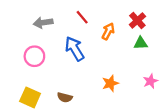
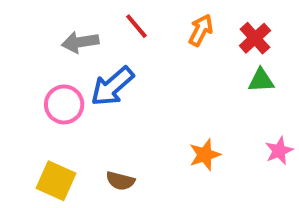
red line: (82, 17) -> (136, 26), moved
orange arrow: (108, 31) -> (201, 30), moved
blue arrow: (75, 49) -> (112, 86), moved, turned -100

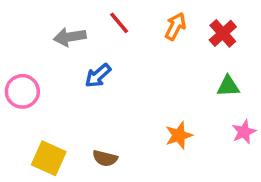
green triangle: (261, 80) -> (228, 86), moved
blue arrow: (112, 86) -> (98, 76), size x0.7
pink circle: (64, 104) -> (22, 91), moved

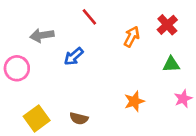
orange arrow: (175, 26) -> (132, 37), moved
gray arrow: (70, 37) -> (42, 35), moved
yellow square: (49, 158) -> (37, 118), turned 30

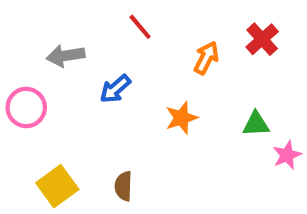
green triangle: (171, 64) -> (256, 124), moved
orange star: (134, 101) -> (181, 118), moved
brown semicircle: (79, 118) -> (123, 186), turned 78

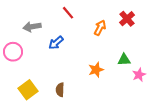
orange star: (181, 118) -> (96, 70), moved

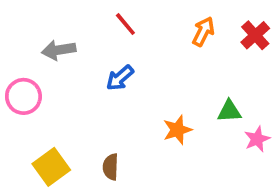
red cross: (127, 19) -> (255, 35), moved
orange arrow: (100, 28) -> (203, 32), moved
blue arrow: (56, 43) -> (120, 78), moved

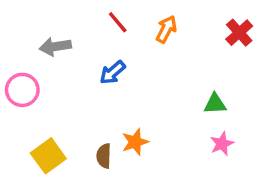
orange arrow: (203, 32) -> (166, 29), moved
orange star: (177, 130) -> (135, 142), moved
pink star: (257, 139) -> (222, 144), moved

